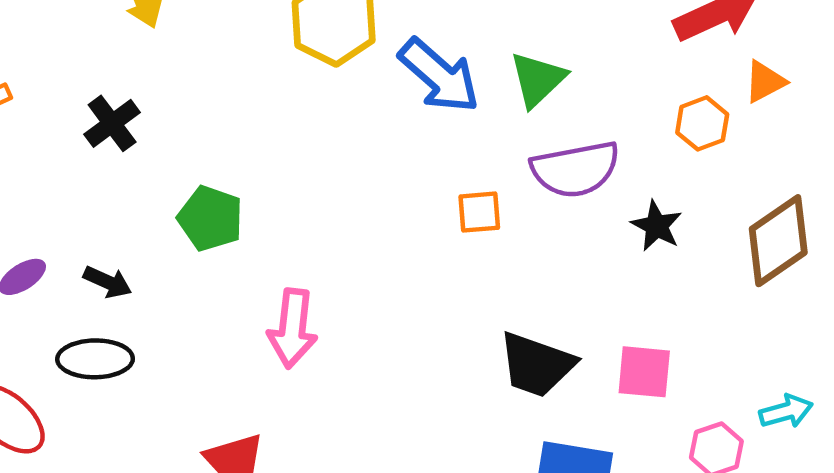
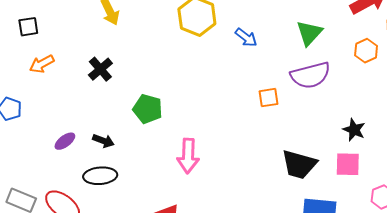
blue arrow: (439, 76) -> (246, 37), size x0.6
green triangle: (538, 79) -> (309, 33), moved
black star: (657, 226) -> (354, 130), moved

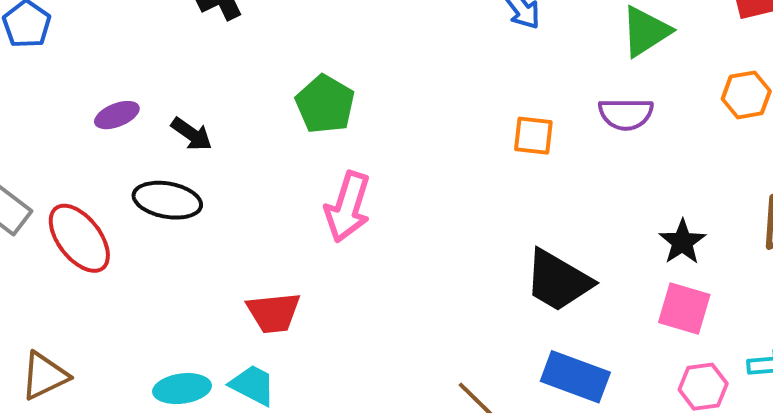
purple semicircle: (310, 75) -> (626, 114), size x0.7
green pentagon: (148, 109) -> (325, 104), moved
pink square: (348, 164) -> (684, 308), moved

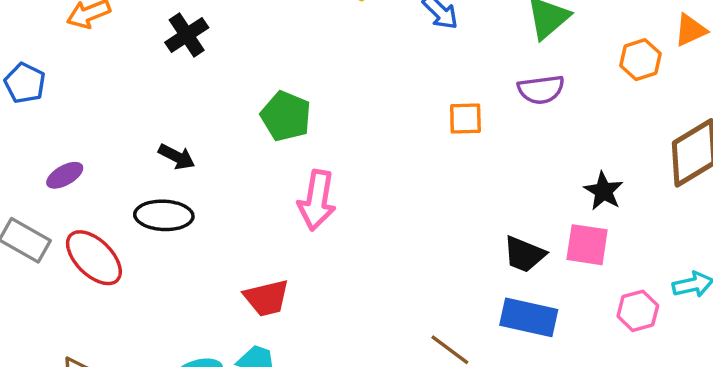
purple ellipse: (117, 115) -> (65, 175), moved
black trapezoid: (558, 281) -> (524, 254), moved, size x0.7
pink square: (684, 308) -> (587, 245), moved

